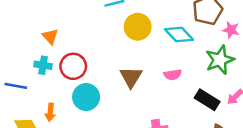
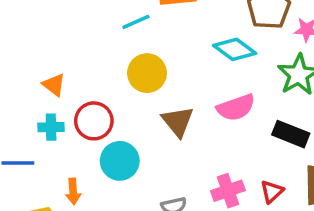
yellow circle: (138, 27) -> (147, 73), moved
pink semicircle: (173, 75) -> (236, 107), size x1.5

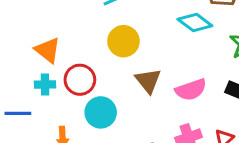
orange triangle: (54, 85) -> (48, 50), size x1.4
pink semicircle: (236, 107) -> (191, 90), moved

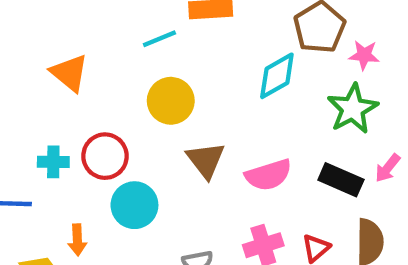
cyan diamond: (195, 23) -> (277, 76), turned -68
orange triangle: (48, 50) -> (69, 73), moved

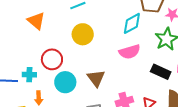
brown triangle: (206, 160) -> (96, 78), moved
cyan cross: (53, 162) -> (29, 75), moved
pink semicircle: (268, 175) -> (130, 52), moved

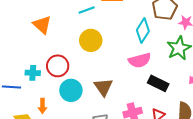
cyan diamond: (132, 23) -> (143, 31), turned -30
black rectangle: (161, 72) -> (158, 83), moved
cyan cross: (29, 75) -> (33, 73), moved

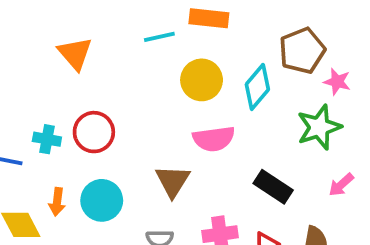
yellow circle: (91, 40) -> (202, 80), moved
pink semicircle: (140, 60) -> (214, 139), moved
cyan circle: (71, 90) -> (102, 200), moved

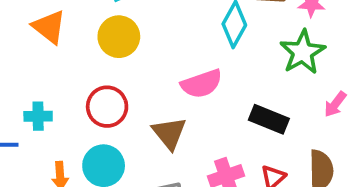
yellow circle: (202, 80) -> (119, 37), moved
red circle: (94, 132) -> (107, 107), moved

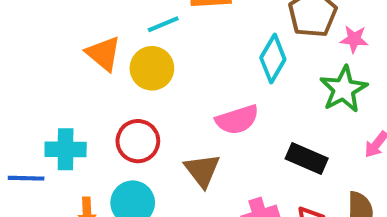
orange triangle: (49, 27) -> (103, 53), moved
cyan cross: (38, 116) -> (66, 149), size x1.4

